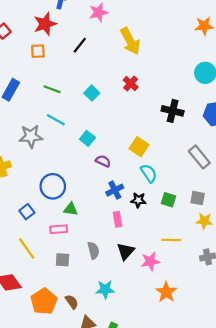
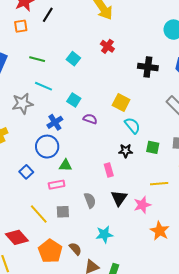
black line: (80, 45) -> (48, 15), moved
blue cross: (115, 190) -> (55, 122), moved
yellow line: (27, 248) -> (39, 214), moved

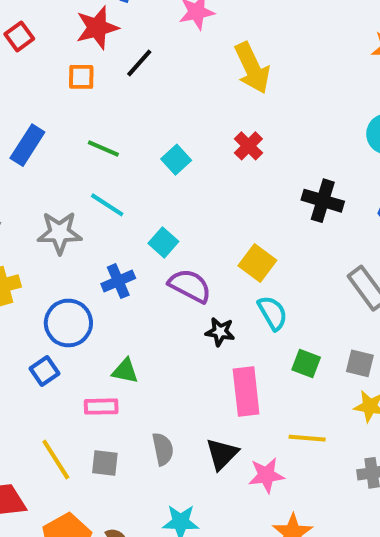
purple semicircle: (90, 119) -> (190, 286), size x1.5
blue circle: (47, 147) -> (68, 323), moved
black star: (126, 151) -> (220, 332), moved
pink rectangle: (109, 170) -> (246, 392), moved, size x1.6

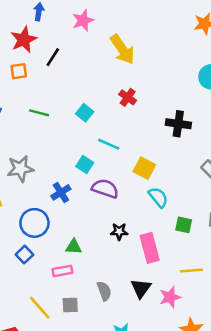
cyan line: (107, 205) -> (109, 144), moved
black star: (220, 332) -> (119, 231), moved

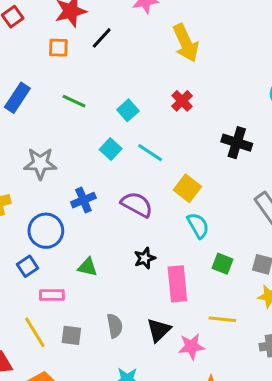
cyan square: (85, 165) -> (111, 149), moved
black star: (119, 231) -> (145, 258), turned -30
pink rectangle: (62, 271) -> (52, 295), moved

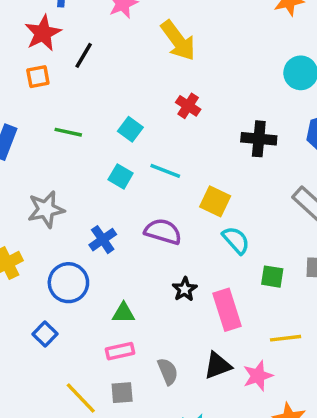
blue square: (28, 266) -> (45, 334), moved
pink rectangle: (52, 295) -> (120, 351), moved
black triangle: (159, 330) -> (218, 366), turned 36

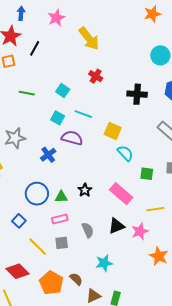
purple semicircle: (163, 232) -> (72, 138), moved
blue circle: (68, 283) -> (37, 194), moved
black star: (185, 289) -> (85, 190), moved
pink rectangle: (227, 310) -> (121, 194), turned -30
blue square: (45, 334) -> (19, 221), moved

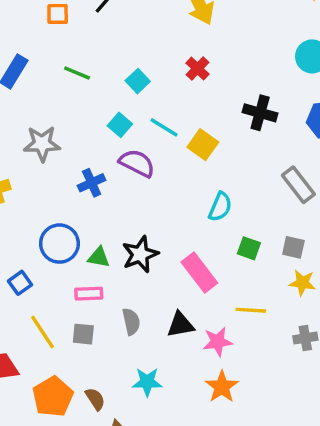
yellow square: (113, 131) -> (203, 145), moved
cyan semicircle: (125, 153) -> (220, 207), turned 54
black star: (85, 190) -> (140, 254), size x1.5
orange star: (159, 256) -> (222, 387), moved

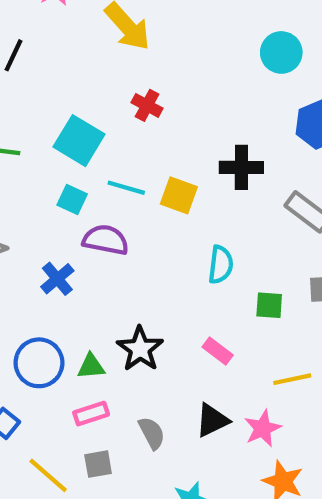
cyan square: (138, 81) -> (79, 141), size x1.6
black cross: (260, 113) -> (241, 167), moved
pink rectangle: (199, 272) -> (218, 351), size x0.6

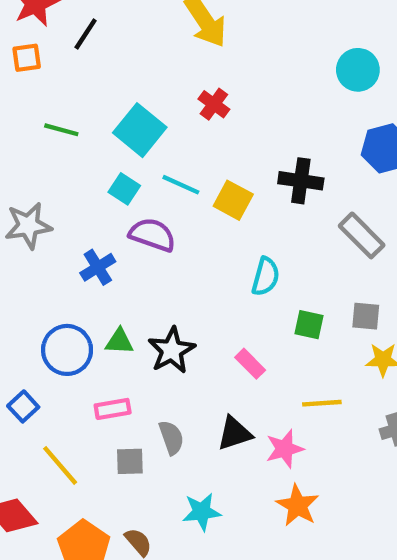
green triangle: (91, 366) -> (119, 341), moved
gray square: (98, 464) -> (130, 461), moved

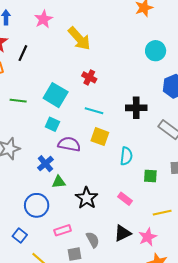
cyan line: (181, 185) -> (94, 111), moved
yellow square: (233, 200) -> (100, 137), moved
green triangle: (119, 341) -> (59, 182), moved

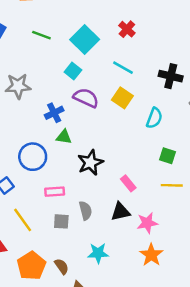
cyan semicircle: (126, 156) -> (154, 118), moved
pink rectangle: (125, 199) -> (128, 183), moved
yellow line: (162, 213) -> (172, 185), moved

